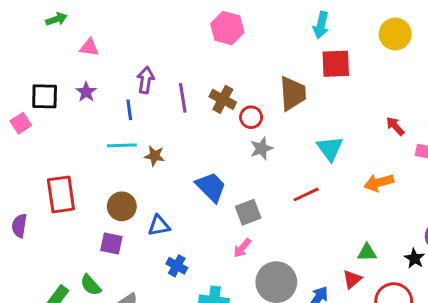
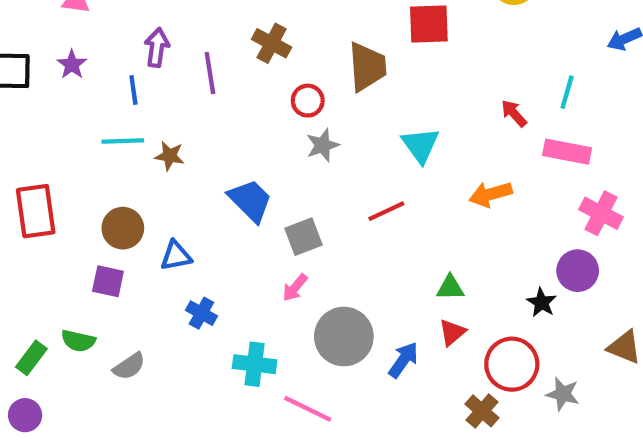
brown cross: (223, 99) -> (272, 43), moved
green triangle: (367, 252) -> (450, 288), moved
green semicircle: (91, 285) -> (78, 341), turned -35

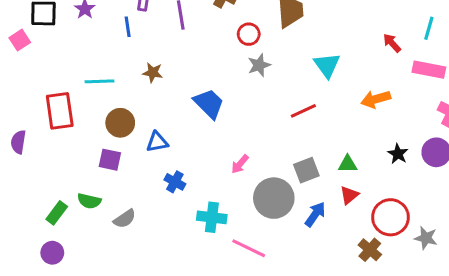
cyan line: (123, 141) -> (100, 81), moved
gray square: (303, 237) -> (306, 170), moved
black star: (542, 303) -> (398, 154), moved

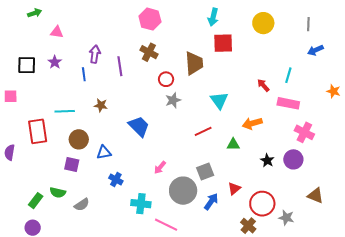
pink square: (20, 40) -> (11, 96), moved, turned 32
green triangle: (348, 164) -> (233, 144), moved

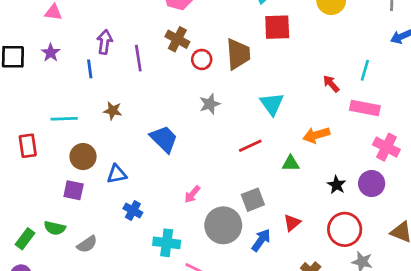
red circle: (166, 79) -> (202, 59), moved
red rectangle: (38, 131) -> (28, 146), size x0.7
red circle: (262, 204) -> (345, 229), moved

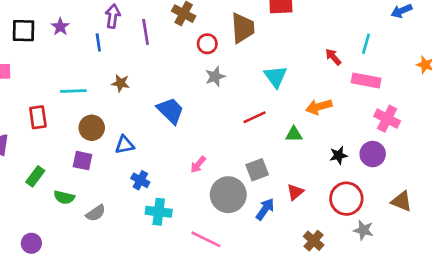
red circle: (202, 59) -> (207, 44), moved
black star: (337, 185) -> (339, 155), turned 30
green rectangle: (25, 239) -> (35, 176), moved
cyan cross: (167, 243) -> (159, 212), moved

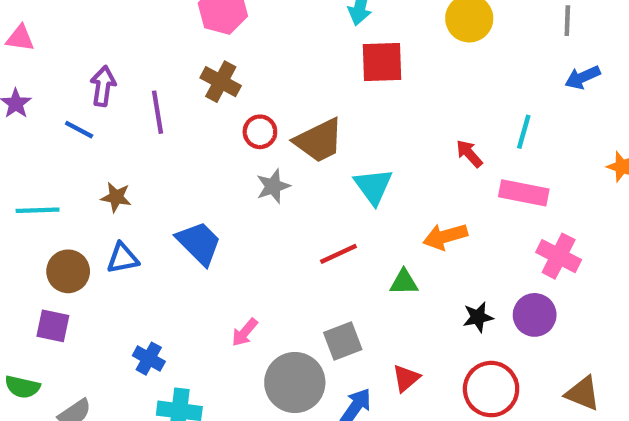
brown trapezoid: (243, 28) -> (319, 141), moved, turned 68
blue line: (98, 42) -> (79, 130), turned -54
blue triangle: (125, 145) -> (123, 258), moved

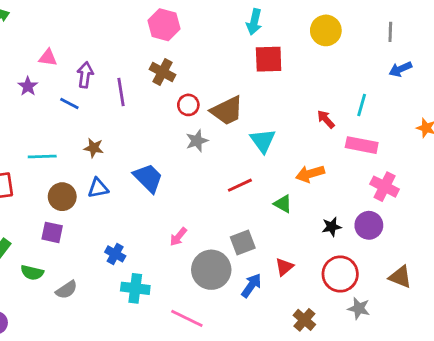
pink triangle: (20, 38) -> (48, 58), moved
green triangle: (404, 282) -> (283, 204), turned 30

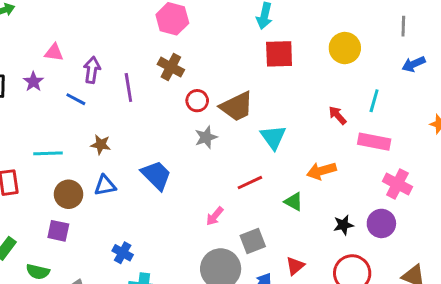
yellow circle: (326, 30) -> (345, 48), moved
pink arrow: (178, 237) -> (215, 216), moved

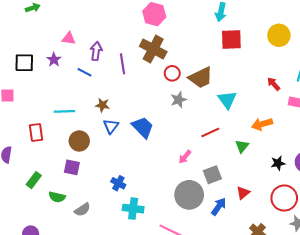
brown cross: (171, 67) -> (153, 49), size x1.4
blue triangle: (105, 185) -> (111, 126), moved, turned -42
green triangle: (294, 202) -> (242, 146), turned 40

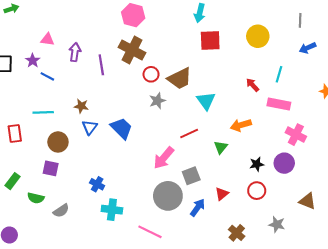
blue line: (85, 72) -> (47, 76), moved
pink arrow: (185, 157) -> (164, 158), size x1.6
red circle: (284, 198) -> (257, 191), moved, size x0.7

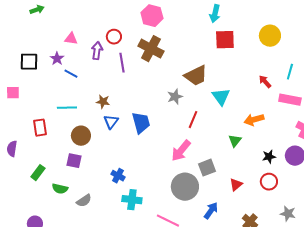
red circle: (151, 74) -> (114, 37), moved
blue trapezoid: (121, 128) -> (141, 123), turned 30
red line: (189, 134) -> (193, 120), moved, turned -42
blue arrow: (198, 208) -> (211, 211), moved

